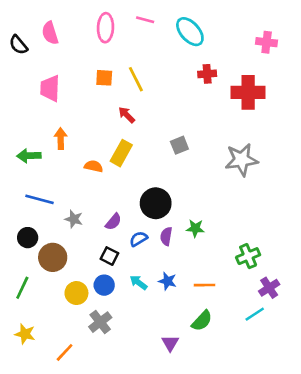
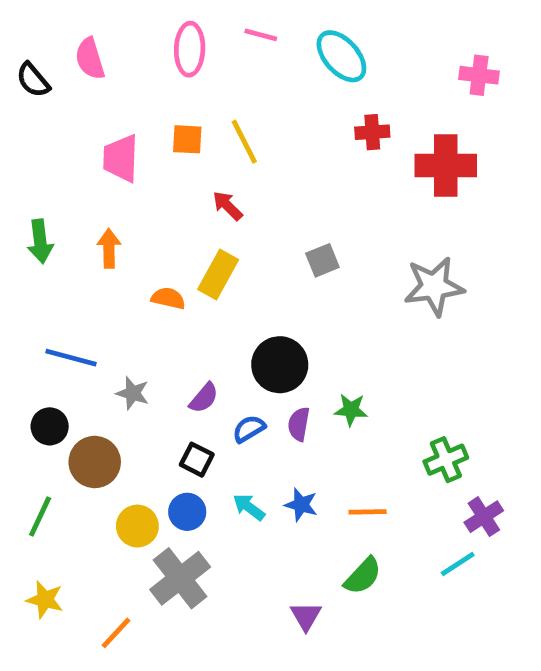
pink trapezoid: (50, 88) -> (121, 158), moved
green arrow: (29, 156) -> (40, 241), moved, turned -95
gray cross: (100, 322) -> (180, 578), size x1.4

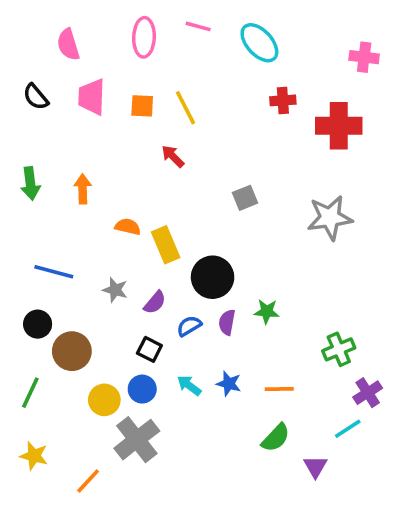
black semicircle: (33, 80) -> (36, 97), moved
pink trapezoid: (121, 158) -> (92, 97), moved
yellow rectangle: (218, 275) -> (166, 245), moved, turned -52
gray star: (133, 393) -> (115, 290), moved
purple triangle: (306, 616) -> (315, 467), moved

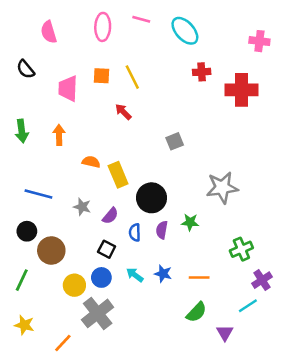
pink trapezoid: (92, 97) -> (68, 89), moved
gray star: (330, 218) -> (222, 188), moved
blue semicircle: (189, 326) -> (135, 233), turned -60

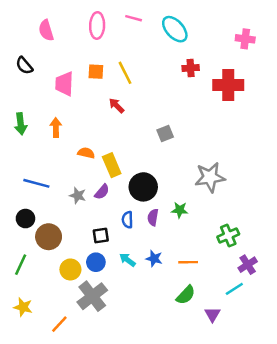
purple semicircle: (110, 216) -> (102, 192), moved
black square: (107, 249) -> (101, 235), turned -35

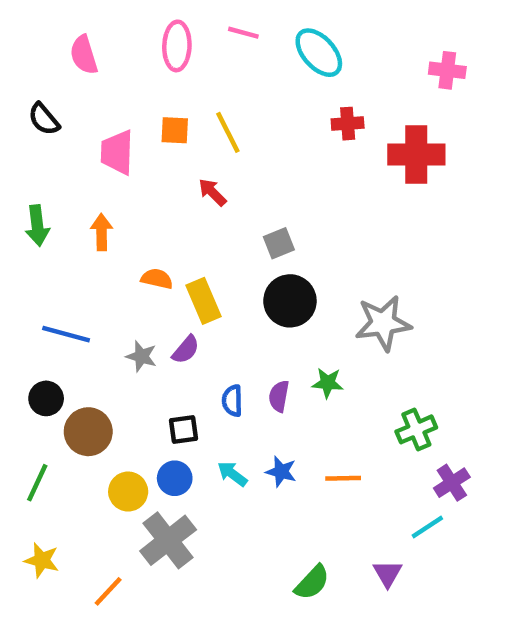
gray square: (165, 134) -> (279, 243), moved
black circle: (143, 187) -> (290, 301), moved
green semicircle: (186, 295) -> (312, 582), moved

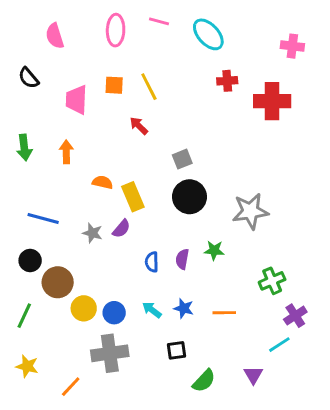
black square: (184, 429) -> (176, 350), moved
yellow circle: (128, 492) -> (84, 308), moved
gray cross: (168, 540) -> (110, 353), turned 30

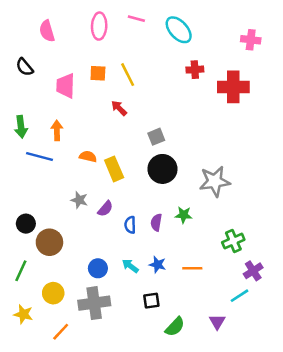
blue line: (43, 218) -> (40, 157), moved
purple semicircle: (121, 229) -> (105, 209), moved
yellow circle: (84, 308) -> (53, 293), moved

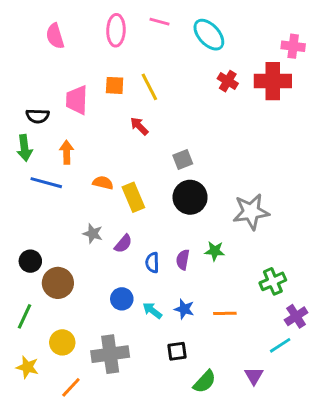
black semicircle: (25, 67) -> (38, 116), moved, turned -48
red cross: (195, 70) -> (228, 81), turned 35
red cross: (233, 87) -> (273, 81), moved
blue circle: (98, 268) -> (122, 299), moved

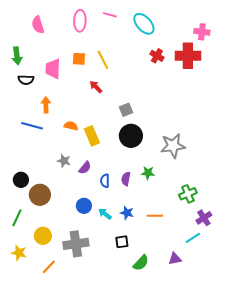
green arrow: (25, 148) -> (17, 56), moved
purple triangle: (254, 376) -> (175, 259), turned 48

